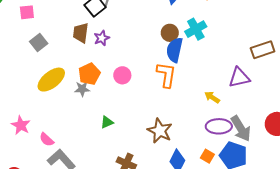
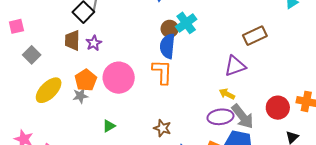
brown circle: (170, 33) -> (170, 29), moved
pink circle: (122, 75) -> (119, 78), size x1.8
yellow arrow: (212, 97) -> (227, 94), moved
brown star: (160, 131) -> (162, 128), size x0.7

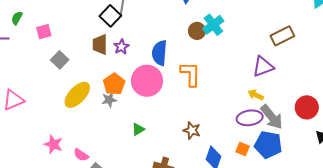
blue semicircle: (168, 46) -> (160, 53), moved

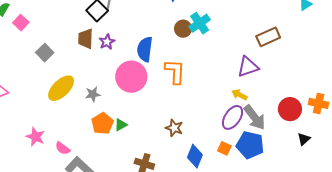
pink square: (44, 32) -> (21, 23), moved, turned -35
orange pentagon: (114, 84) -> (102, 123), moved
purple ellipse: (250, 118) -> (232, 117), turned -50

